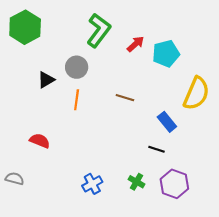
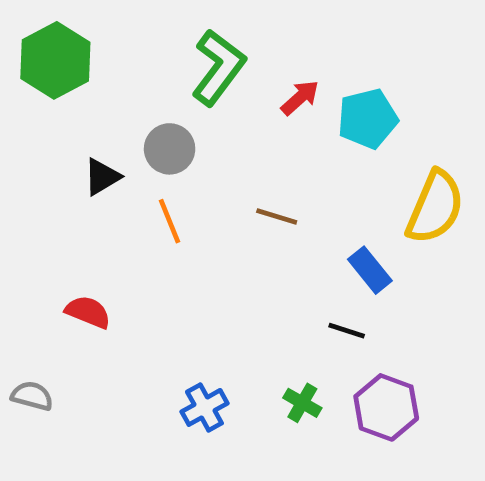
orange line: (77, 100) -> (170, 221), turned -30

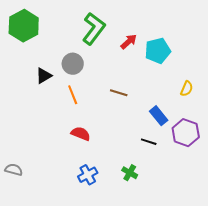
yellow semicircle: (435, 207) -> (187, 89), size x0.5
red semicircle: (88, 312) -> (81, 134), moved
purple hexagon: (386, 407) -> (186, 133), moved

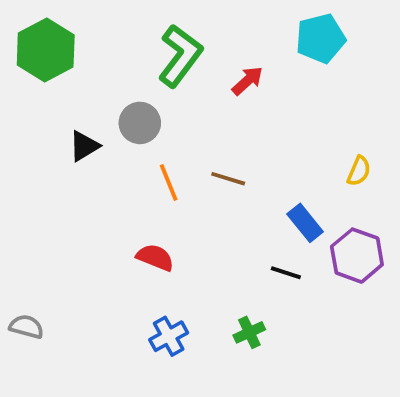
cyan pentagon: (158, 51) -> (320, 38), moved
orange line: (73, 95) -> (169, 183), moved
green cross: (130, 173) -> (249, 332), turned 35

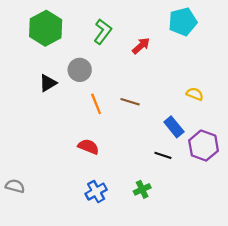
green hexagon: (46, 50) -> (46, 28), moved
green L-shape: (180, 56) -> (103, 32), size x0.7
yellow semicircle: (359, 171) -> (195, 94), moved, turned -91

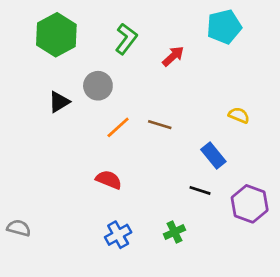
orange line: (96, 104) -> (118, 127), turned 70
purple hexagon: (204, 146) -> (250, 204), moved

